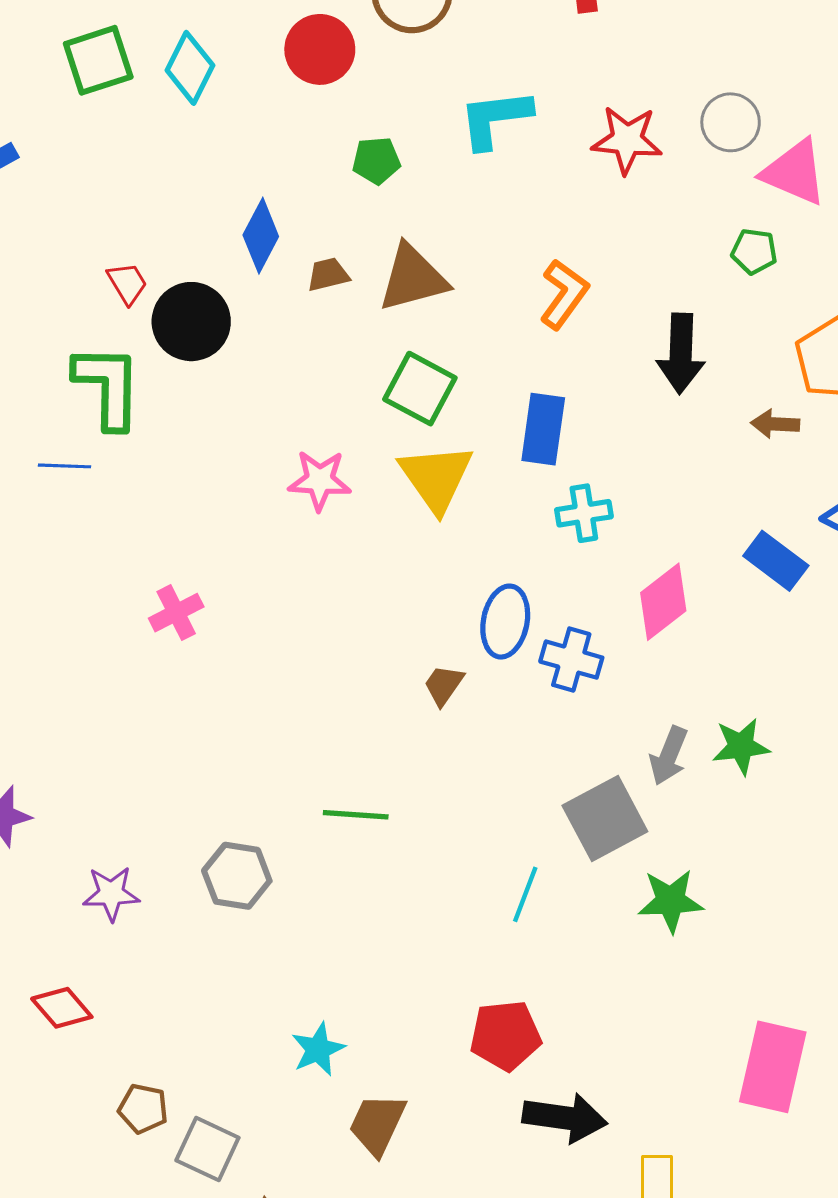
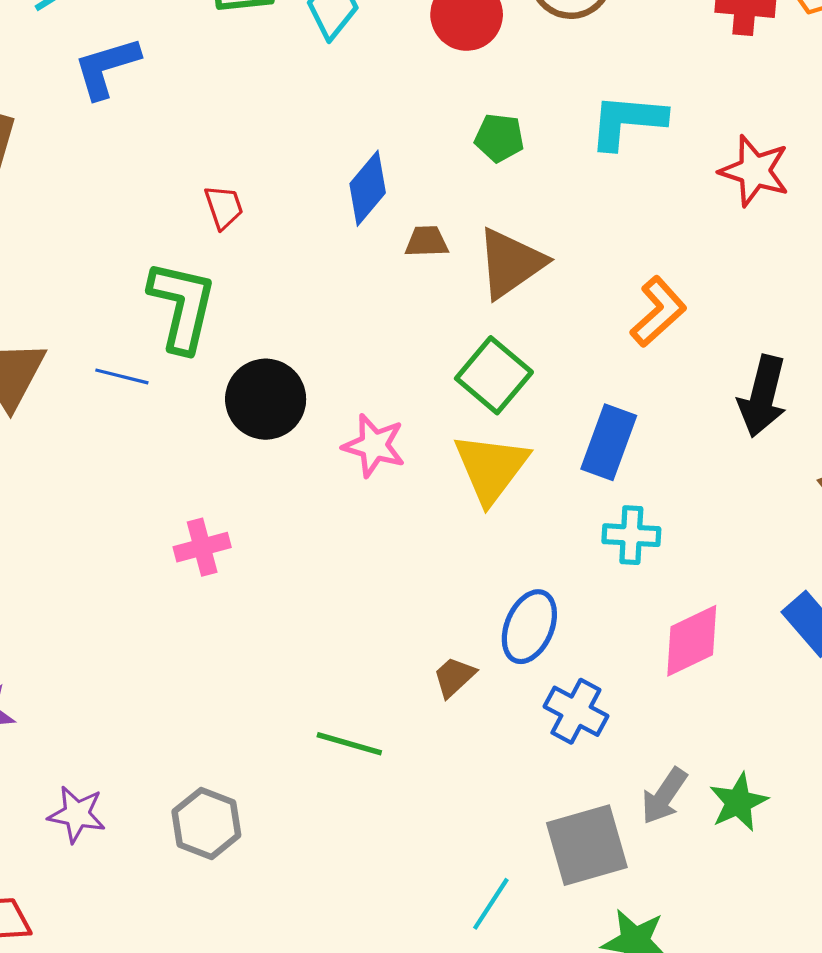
brown triangle: (413, 278) -> (511, 263), turned -32
black circle: (191, 322) -> (266, 399), moved
blue cross: (571, 660) -> (576, 711), moved
green star: (741, 746) -> (738, 802), turned -30
green line: (356, 815) -> (349, 744), moved

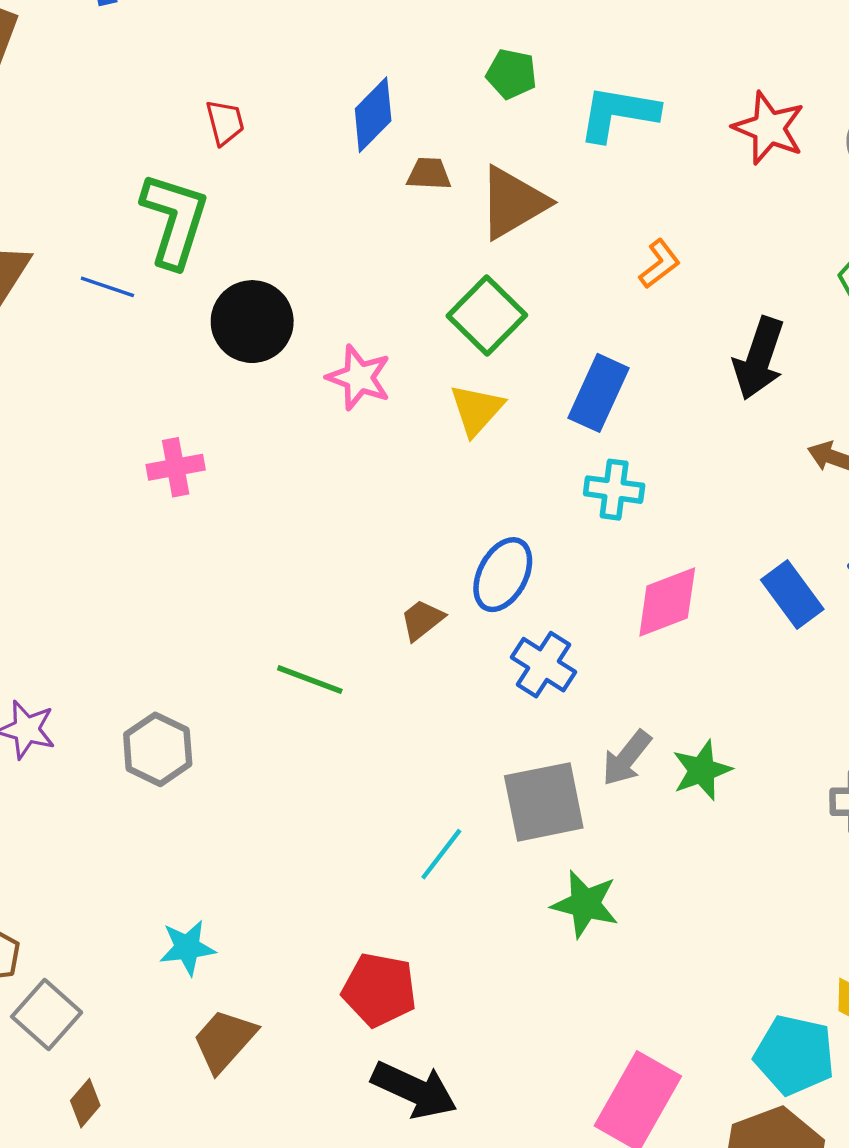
cyan L-shape: (627, 121) -> (618, 113), moved
orange L-shape: (658, 312) -> (660, 264), size x0.7
yellow triangle: (491, 468) -> (476, 410), size x0.7

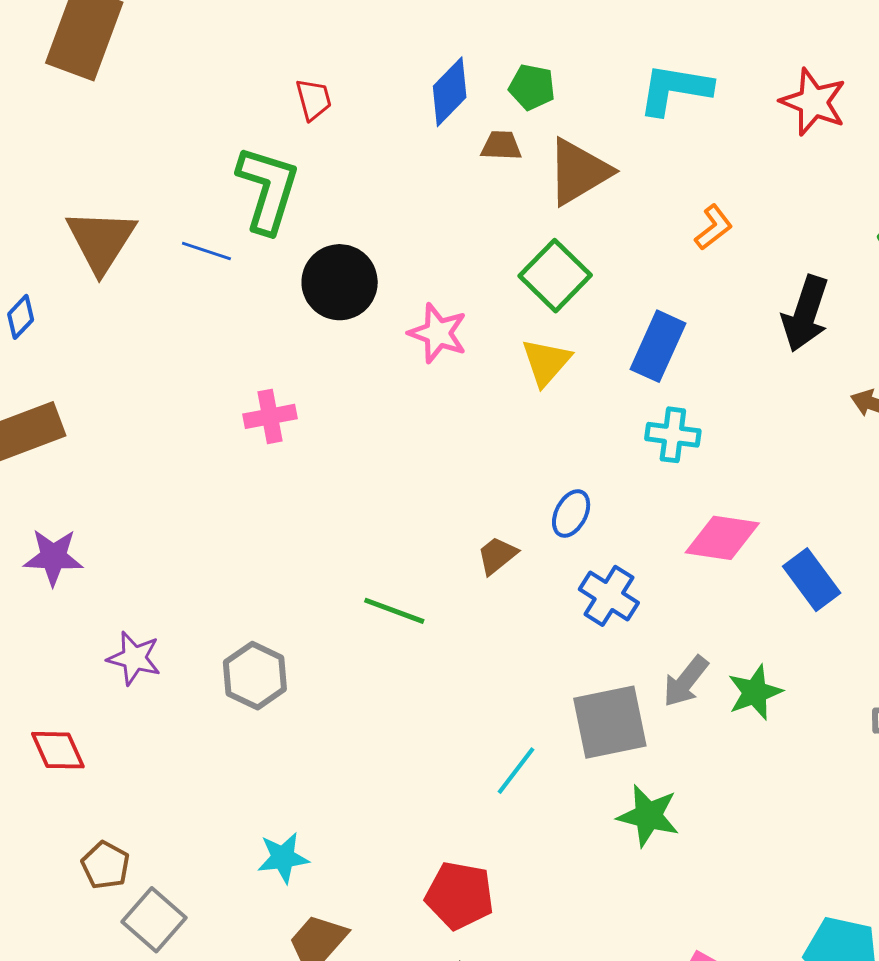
green pentagon: (511, 74) -> (532, 87), moved
blue ellipse: (503, 575) -> (571, 513), size x0.7
blue rectangle: (792, 595) -> (812, 580), moved
pink diamond: (667, 602) -> (722, 538), turned 30

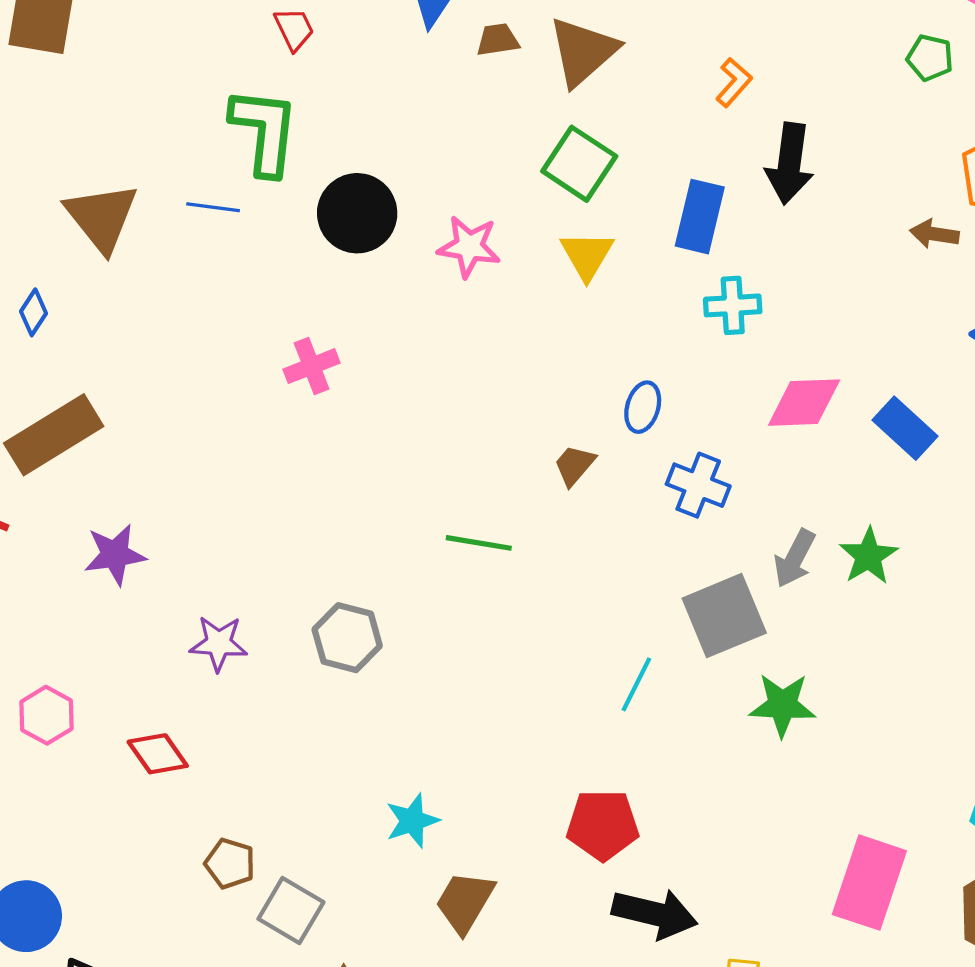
black arrow: (805, 314) -> (789, 164), moved

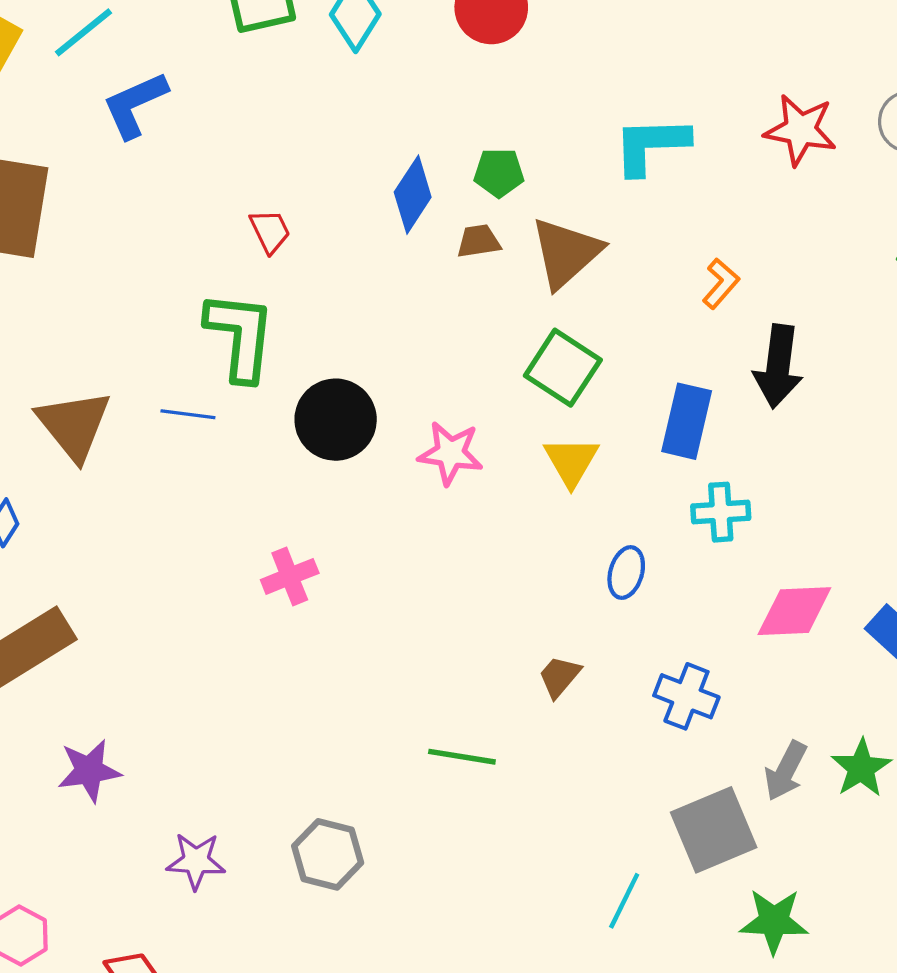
blue ellipse: (643, 407) -> (626, 572), moved

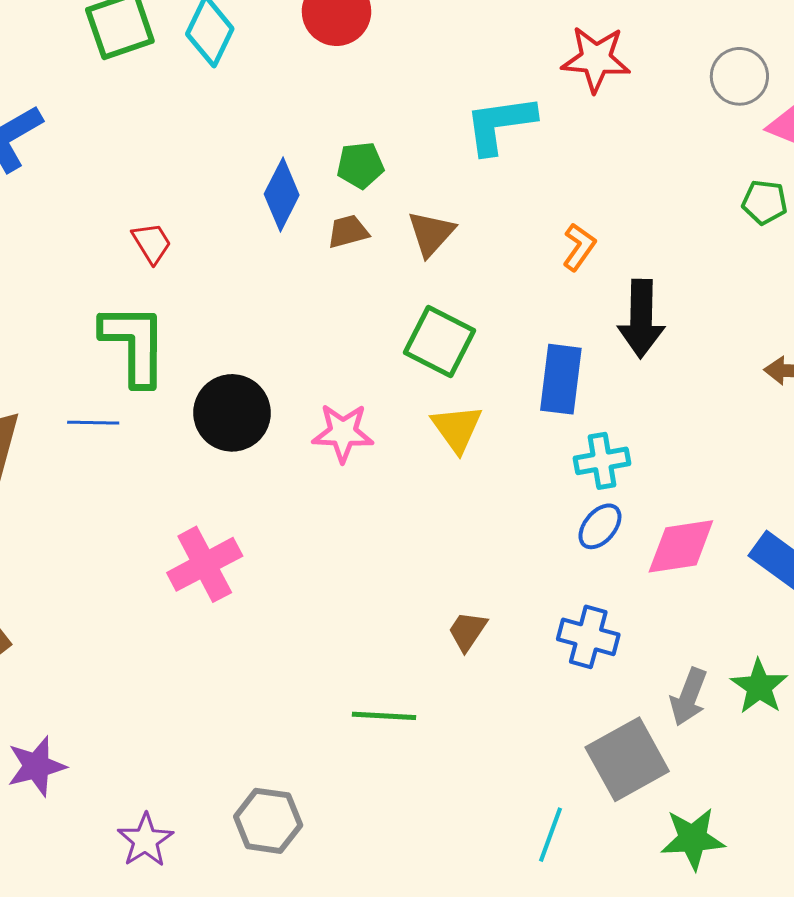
red star: (800, 130) -> (596, 59), moved
brown triangle: (566, 253) -> (431, 233), size x0.7
blue ellipse: (626, 572) -> (600, 526), moved, turned 30
pink cross: (290, 576) -> (205, 564), size x1.4
purple star: (196, 861) -> (145, 840), turned -30

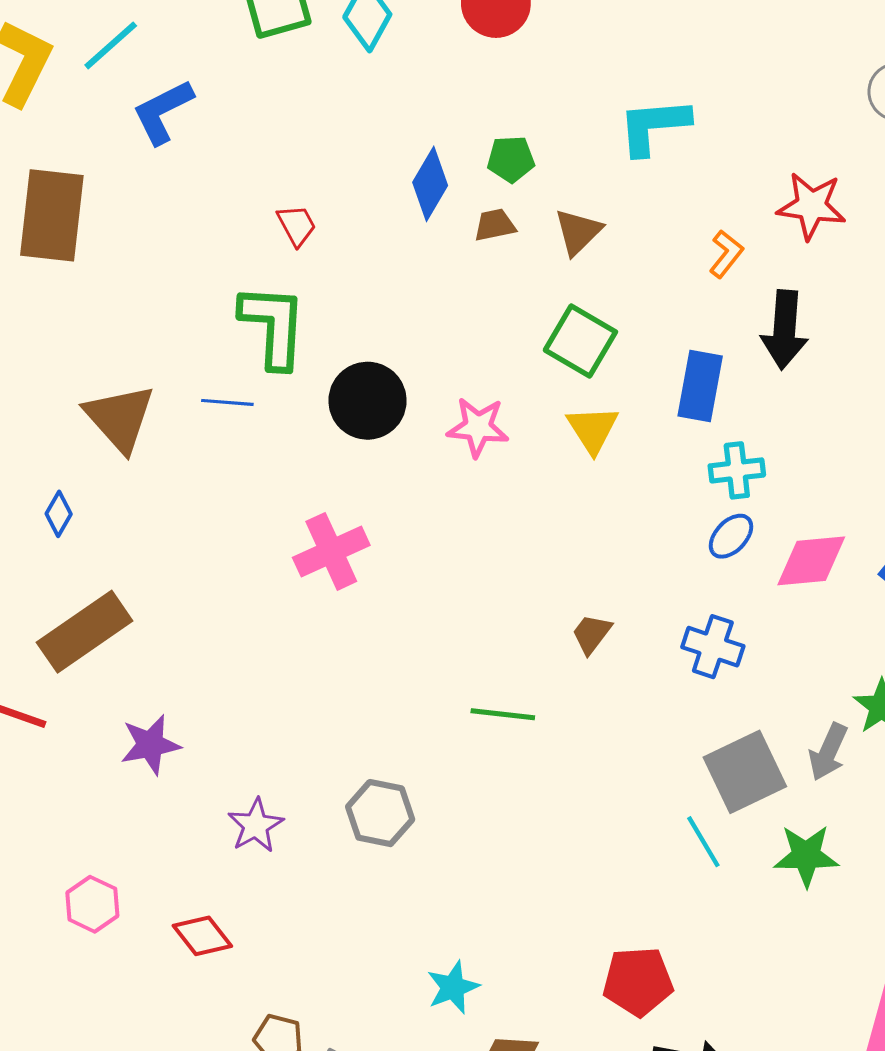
red star: (596, 59) -> (811, 206), moved
gray arrow: (689, 697) -> (828, 752), moved
cyan line: (550, 835) -> (703, 842), moved, turned -54

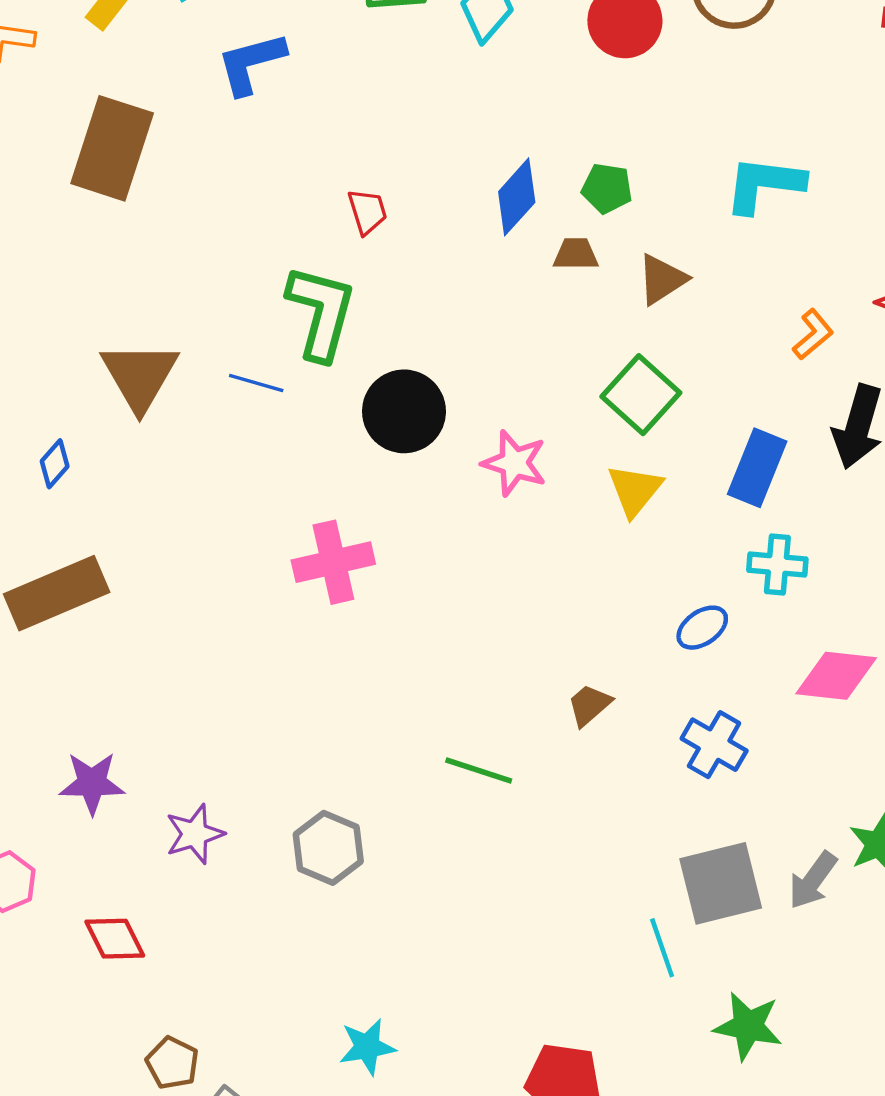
blue ellipse: (731, 536) -> (702, 628), moved
purple star: (150, 745) -> (92, 783), moved
green star: (806, 856) -> (748, 1026), moved

